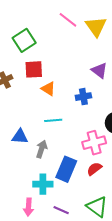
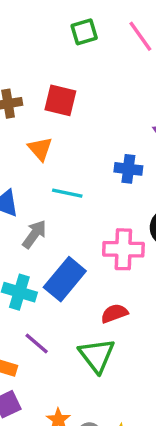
green square: (24, 40) -> (84, 32), moved, size x0.7
orange triangle: (48, 89) -> (40, 149), moved
red semicircle: (94, 169) -> (114, 313), moved

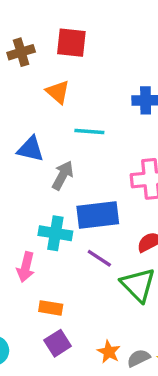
blue rectangle: (65, 279) -> (98, 215), turned 51
purple line: (37, 343) -> (99, 258), moved

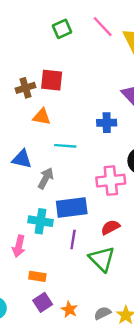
brown cross: (21, 52) -> (25, 88), moved
orange triangle: (58, 92) -> (42, 117), turned -30
purple line: (99, 258) -> (73, 240), turned 66
orange star: (109, 352) -> (69, 309), moved

